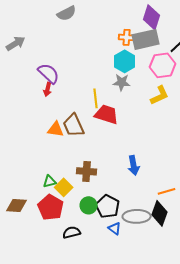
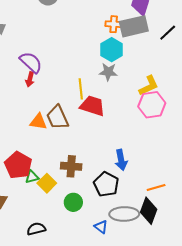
pink hexagon: (163, 65) -> (152, 105), moved
black pentagon: (108, 206) -> (106, 184), moved
red pentagon: (51, 207) -> (18, 165), moved
black semicircle: (72, 232) -> (36, 229), moved

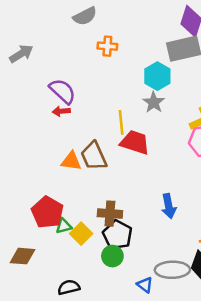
orange cross: (114, 24) -> (107, 46), moved
gray star: (108, 72) -> (154, 102), turned 30
red arrow: (30, 79) -> (61, 111), turned 72
black pentagon: (106, 184) -> (117, 235), moved

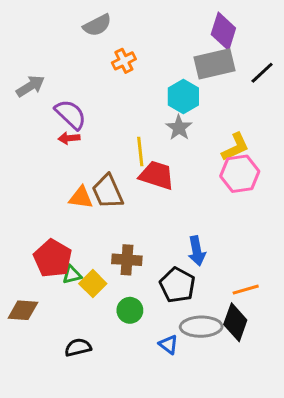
orange cross: (107, 46) -> (124, 61), turned -30
gray arrow: (21, 54) -> (30, 86), moved
black pentagon: (117, 235) -> (177, 285), moved

